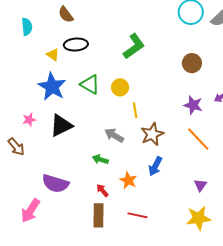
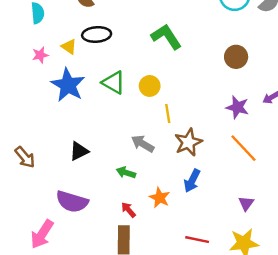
green L-shape: (134, 46) -> (166, 37), turned -88
pink star: (29, 120) -> (40, 55), moved
black triangle: (61, 126) -> (79, 151), moved, size x0.7
red line: (137, 215) -> (197, 240), moved

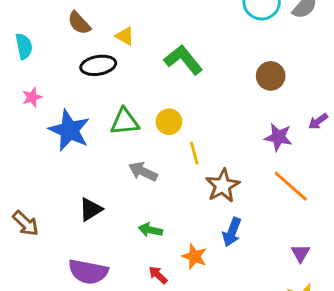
yellow triangle: (69, 47) -> (125, 36), moved
green triangle: (114, 82) -> (125, 122), turned -30
gray arrow: (143, 144) -> (143, 172), moved

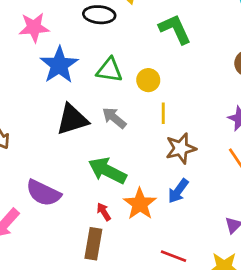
pink star: (32, 97) -> (34, 27), size x1.6
black triangle: (91, 209) -> (72, 119), moved, size x1.5
green arrow: (150, 230) -> (107, 171), size x1.8
orange star: (194, 256) -> (140, 204), size x1.4

